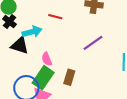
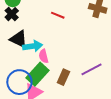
cyan arrow: (32, 32) -> (33, 46), moved
purple line: (93, 43) -> (92, 69), moved

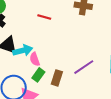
green rectangle: (37, 74) -> (38, 75), moved, size x0.6

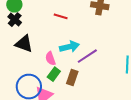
cyan arrow: (23, 50) -> (69, 47), moved
purple line: (84, 67) -> (87, 56), moved

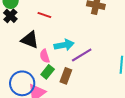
red line: (61, 16) -> (44, 15), moved
black triangle: (24, 44) -> (30, 40), moved

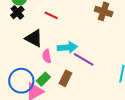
purple line: (82, 55) -> (84, 59), turned 55
green rectangle: (48, 72) -> (43, 79), moved

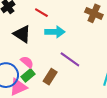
cyan arrow: (67, 47) -> (55, 32), moved
pink semicircle: (47, 56) -> (27, 62), moved, turned 136

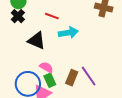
purple line: (70, 59) -> (89, 76), moved, turned 30
green rectangle: (28, 75) -> (50, 80), turned -64

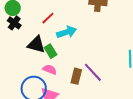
red line: (52, 16) -> (48, 18), turned -56
green rectangle: (50, 80) -> (51, 51), moved

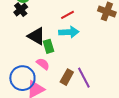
red line: (48, 18) -> (67, 15), moved

